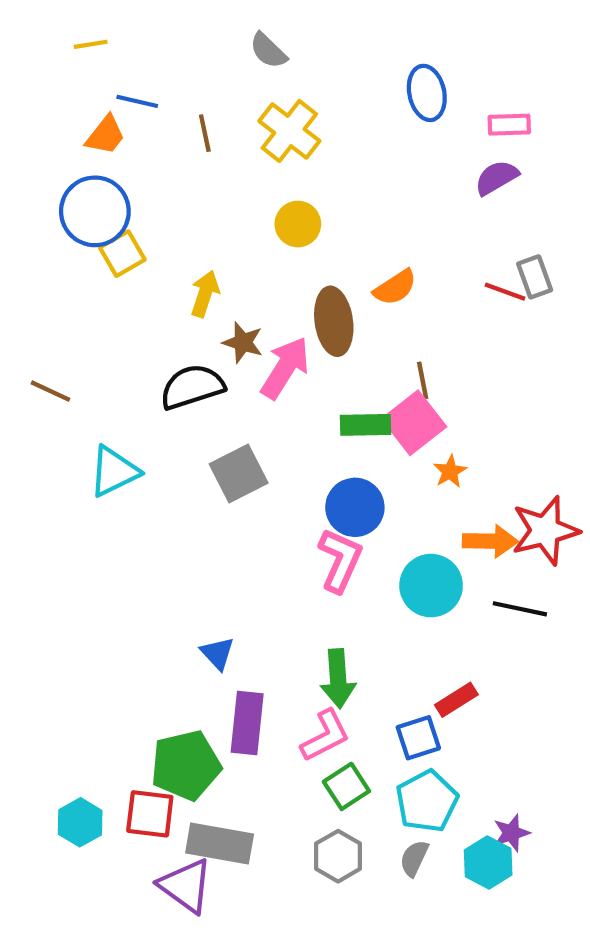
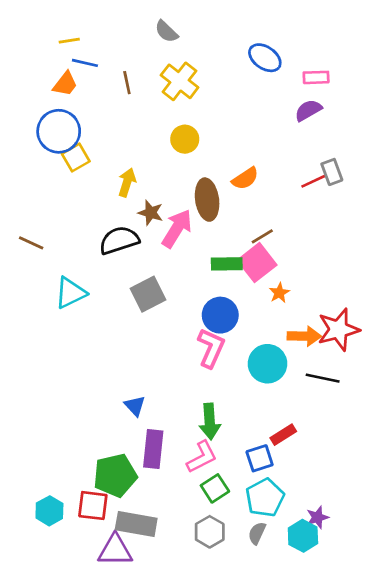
yellow line: (91, 44) -> (69, 41), moved
blue ellipse: (427, 93) -> (265, 58), turned -44
red line: (505, 292) -> (313, 181), turned -45
brown line: (423, 380) -> (262, 236), turned 70
purple triangle: (186, 886) -> (115, 550), turned -36

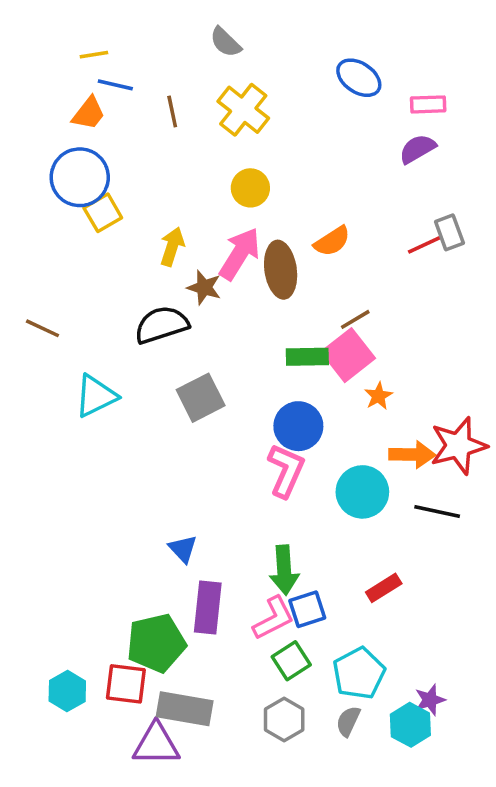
pink arrow: (177, 228) -> (240, 254), moved
blue square: (260, 458) -> (307, 609), moved

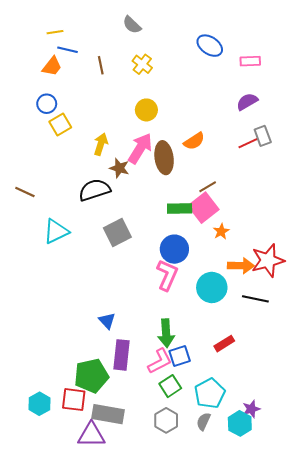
yellow cross: (243, 110) -> (142, 64), size x0.7
purple semicircle: (417, 149) -> (247, 102), moved
blue circle: (80, 177) -> (47, 104), size x0.6

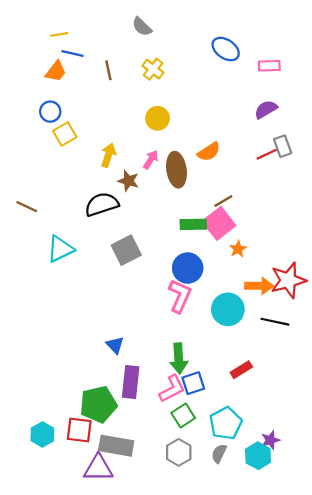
pink arrow: (140, 148) -> (151, 160), size x0.6

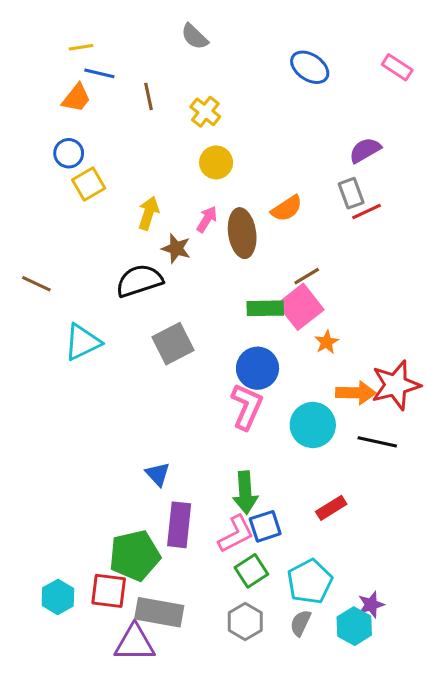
pink rectangle: (269, 66) -> (397, 67), moved, turned 35
yellow cross: (153, 69) -> (205, 112), moved
gray rectangle: (283, 146) -> (351, 193), moved

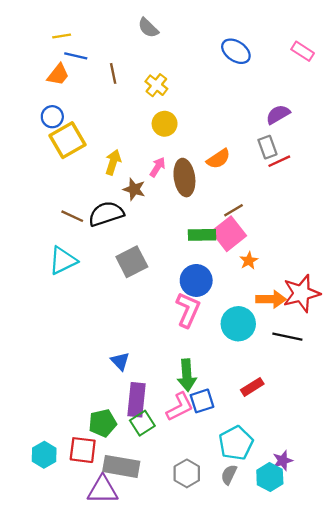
yellow square: (89, 184) -> (67, 140), size x1.4
brown line: (36, 284) -> (72, 216), moved
green pentagon: (135, 555) -> (103, 423), size x0.7
green square: (251, 571) -> (142, 423), moved

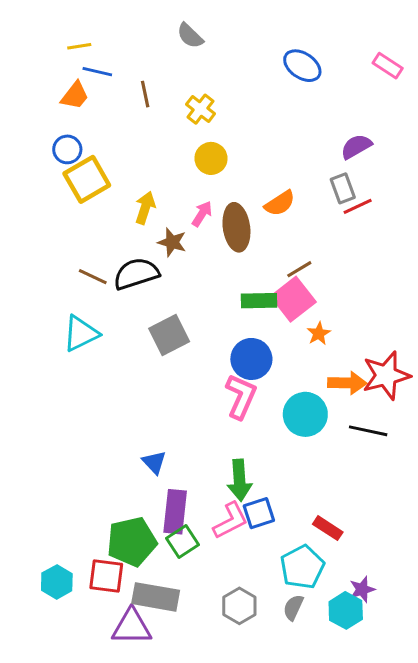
red rectangle: (252, 387) -> (328, 528), moved, turned 65
green pentagon: (103, 423) -> (132, 542), size x1.4

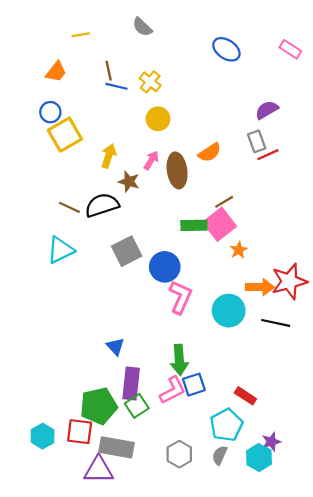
yellow line: (79, 46) -> (81, 35), moved
blue line: (97, 72) -> (117, 86), moved
blue circle: (251, 359) -> (165, 267), moved

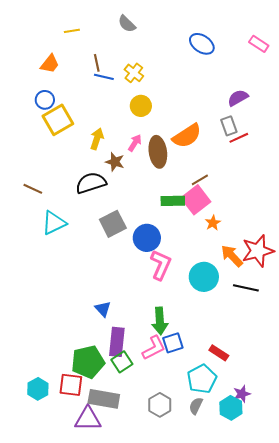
orange semicircle: (210, 152) -> (187, 136), size x1.4
brown line: (69, 207) -> (33, 189), moved
orange arrow: (260, 287) -> (232, 256), turned -135

